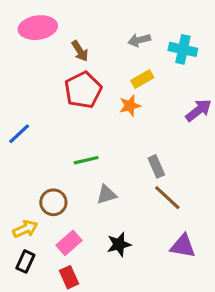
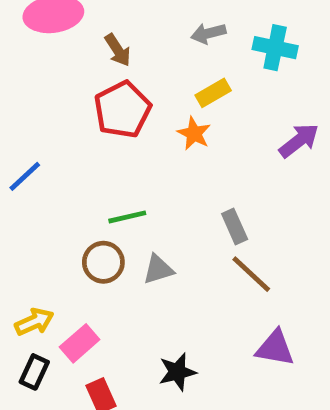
orange star: (130, 106) -> (194, 133), turned -30
brown circle: (53, 202) -> (103, 262), moved
pink rectangle: (69, 243) -> (80, 343), moved
black star: (119, 244) -> (177, 372), moved

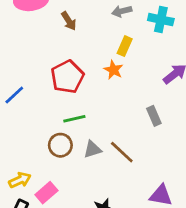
yellow rectangle: (213, 93) -> (125, 46), turned -36
red pentagon: (122, 110) -> (67, 77), moved
gray rectangle: (235, 226) -> (154, 116), moved
brown line: (251, 274) -> (122, 152), moved

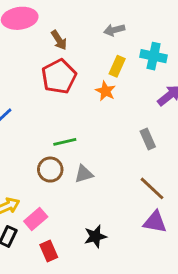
cyan cross: (161, 20) -> (154, 56), moved
red pentagon: (67, 77) -> (59, 76), moved
brown line: (122, 152) -> (152, 188), moved

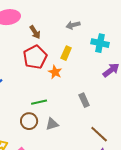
yellow rectangle: (117, 66) -> (66, 53), moved
orange star: (106, 91) -> (55, 72), moved
gray rectangle: (148, 139) -> (84, 100), moved

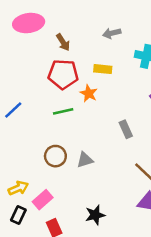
yellow rectangle: (66, 53) -> (103, 69), turned 72
red pentagon: (35, 57) -> (63, 74), turned 30
green line: (39, 102) -> (63, 111), moved

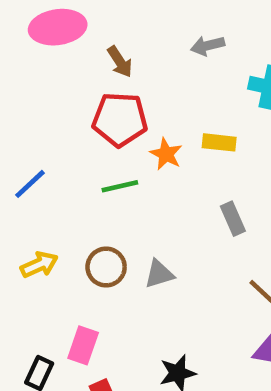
yellow rectangle: (103, 69) -> (219, 142), moved
yellow arrow: (18, 188) -> (39, 265), moved
pink rectangle: (43, 200) -> (83, 345), turned -30

